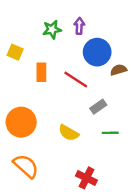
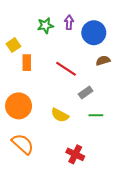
yellow square: (15, 52) -> (13, 45), turned 32
blue circle: (97, 52) -> (94, 33), moved
orange rectangle: (41, 72) -> (27, 63), moved

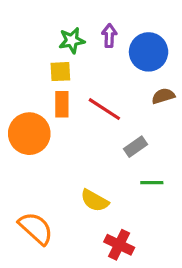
yellow square: (13, 45) -> (60, 72), moved, turned 32
orange rectangle: (27, 63) -> (62, 104), moved
orange circle: (19, 106) -> (29, 134), moved
yellow semicircle: (60, 115) -> (95, 201), moved

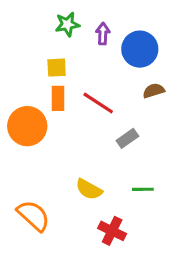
green star: (72, 40) -> (67, 24), moved
green line: (152, 183) -> (143, 189), moved

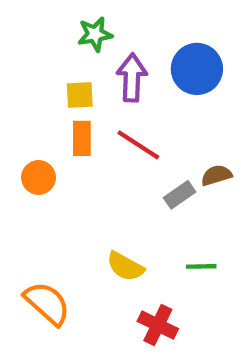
purple arrow: (103, 34) -> (132, 78), moved, size x1.5
brown semicircle: (154, 91) -> (216, 175), moved
orange circle: (27, 126) -> (38, 177), size x0.6

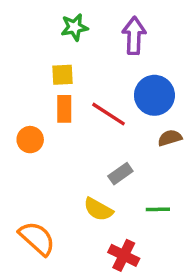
blue circle: (197, 69) -> (154, 95), moved
purple arrow: (132, 78) -> (134, 36), moved
gray rectangle: (180, 195) -> (120, 174), moved

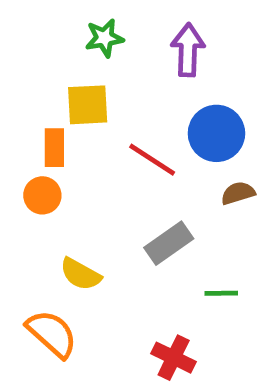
yellow square: (63, 75) -> (88, 105), size x1.4
orange rectangle: (64, 109) -> (54, 148), moved
gray rectangle: (120, 174) -> (169, 243), size x1.4
yellow semicircle: (98, 209) -> (81, 274), moved

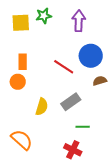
yellow square: (88, 105) -> (21, 23), moved
yellow semicircle: (81, 274) -> (42, 107), moved, turned -102
green line: (221, 293) -> (83, 127), moved

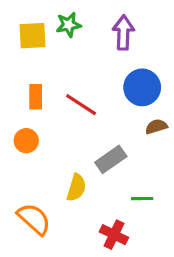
red line: (64, 67) -> (81, 105), moved
orange circle: (18, 82) -> (26, 141), moved
yellow semicircle: (42, 107) -> (76, 188), moved
green line: (83, 127) -> (142, 199), moved

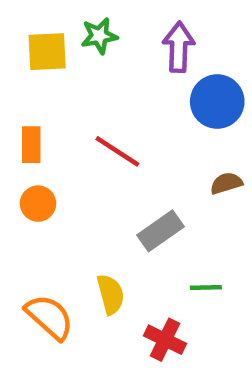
blue circle: (142, 87) -> (217, 102), moved
orange rectangle: (36, 97) -> (31, 145), moved
yellow semicircle: (76, 188) -> (111, 294), moved, turned -32

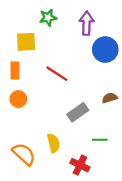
yellow square: (47, 52) -> (26, 42), moved
brown semicircle: (226, 183) -> (110, 98), moved

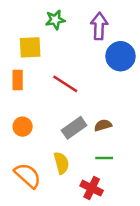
brown semicircle: (110, 98) -> (103, 125), moved
orange circle: (18, 99) -> (23, 127), moved
gray rectangle: (78, 112) -> (74, 128), moved
green line: (100, 140) -> (104, 158), moved

